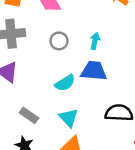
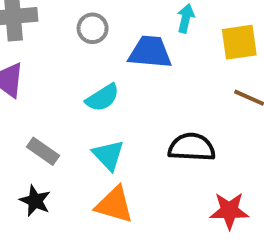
cyan arrow: (95, 41) -> (186, 18), moved
blue trapezoid: (94, 71) -> (150, 52), moved

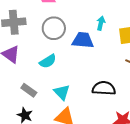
gray circle: (93, 28) -> (54, 28), size x1.5
cyan semicircle: (102, 98) -> (48, 61), moved

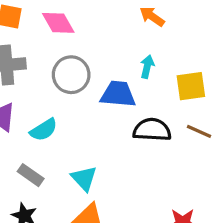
cyan semicircle: (48, 61) -> (44, 130), moved
black semicircle: (104, 88) -> (152, 130), moved

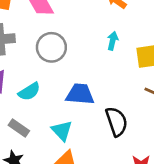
blue trapezoid: (118, 94) -> (80, 94), moved
black semicircle: (152, 130) -> (117, 122), moved, turned 68

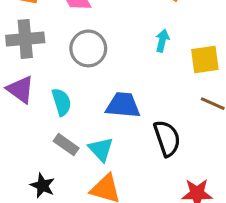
cyan semicircle: (29, 92) -> (61, 102), turned -75
gray rectangle: (19, 128) -> (66, 145), moved

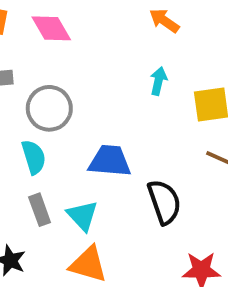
gray circle: (88, 48) -> (49, 108), moved
gray rectangle: (66, 145) -> (40, 210), turned 35

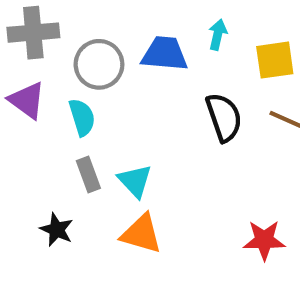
blue trapezoid: (110, 161) -> (165, 54), moved
black semicircle: (164, 202) -> (224, 117), moved

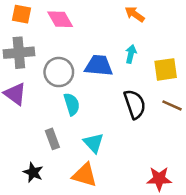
cyan semicircle: (82, 117) -> (72, 104), moved
cyan triangle: (135, 181) -> (94, 143), moved

